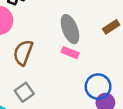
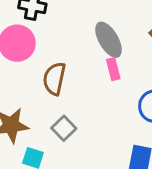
pink rectangle: (70, 53) -> (113, 69), turned 63

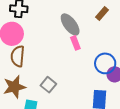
brown semicircle: (54, 79) -> (18, 56), moved

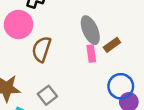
brown rectangle: (102, 13) -> (112, 45), moved
brown semicircle: (18, 56) -> (42, 49), moved

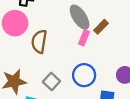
pink rectangle: (91, 54) -> (84, 38), turned 40
blue circle: (121, 86) -> (84, 75), moved

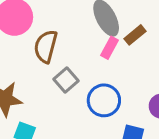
gray square: (51, 81) -> (66, 80), moved

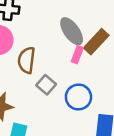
brown rectangle: (135, 35) -> (96, 42), size x1.5

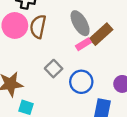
pink rectangle: (77, 55) -> (83, 44), turned 32
brown semicircle: (26, 60) -> (38, 27), moved

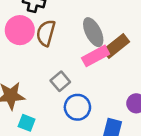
pink rectangle: (83, 44) -> (96, 56), size x1.5
blue circle: (81, 82) -> (77, 107), moved

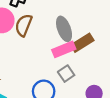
gray square: (60, 81) -> (66, 74), moved

